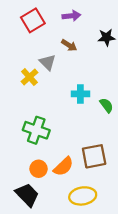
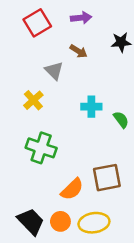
yellow cross: (29, 77) -> (33, 100), moved
orange circle: (39, 169) -> (60, 221), moved

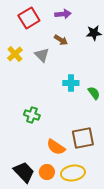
yellow cross: (33, 100) -> (15, 54), moved
green cross: (41, 148) -> (32, 115), size x0.7
orange semicircle: (72, 189) -> (56, 147), turned 78

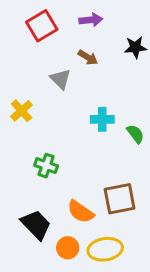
yellow cross: (15, 54) -> (22, 111), moved
black trapezoid: (24, 172) -> (36, 225), moved

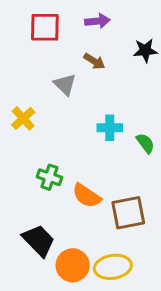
red square: (42, 26) -> (45, 27), turned 32
orange semicircle: (81, 212) -> (87, 196), moved
orange circle: (68, 248) -> (73, 265), size x1.4

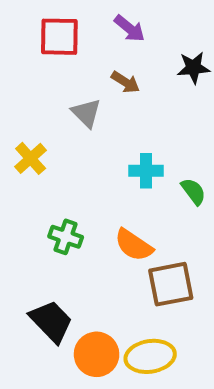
purple arrow: (97, 21) -> (130, 28), turned 45
orange semicircle: (87, 196) -> (134, 245), moved

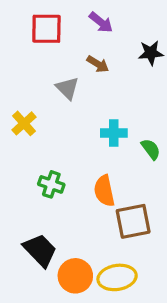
orange semicircle: (134, 245) -> (104, 191), turned 44

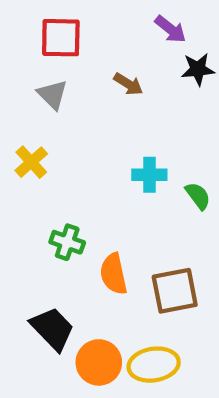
purple arrow: (101, 22) -> (170, 29), moved
gray triangle: (67, 88) -> (52, 95), moved
orange semicircle: (104, 191) -> (114, 274), moved

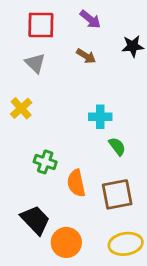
purple arrow: (170, 29) -> (90, 19), moved
green semicircle: (198, 196) -> (117, 146), moved
yellow ellipse: (154, 365) -> (126, 244), moved

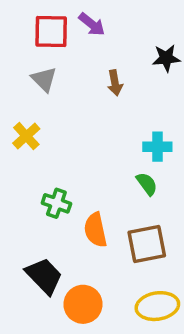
purple arrow: (90, 19) -> (92, 24), moved
brown arrow: (86, 56) -> (115, 83), moved, turned 48
cyan cross: (100, 117) -> (157, 147), moved

